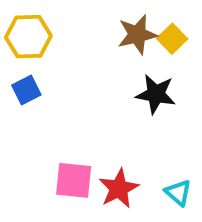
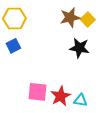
cyan triangle: (178, 193) -> (80, 100), moved, turned -32

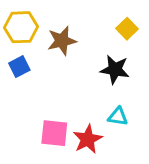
brown star: (70, 17) -> (62, 41), moved
cyan triangle: (80, 100) -> (118, 116), moved

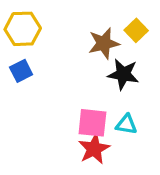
brown star: (62, 41) -> (104, 43), moved
pink square: (54, 133) -> (92, 123), moved

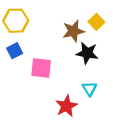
pink square: (92, 123) -> (41, 68), moved
cyan triangle: (126, 124) -> (90, 89), turned 49

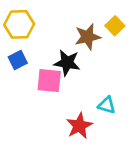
black star: (87, 53) -> (67, 63), moved
cyan triangle: (90, 89) -> (107, 105), turned -42

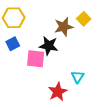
cyan triangle: (107, 105) -> (78, 77), turned 48

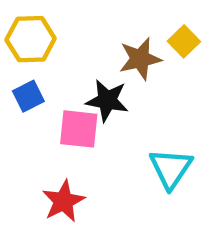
cyan triangle: (78, 77) -> (171, 168), size x1.5
red star: (58, 92) -> (63, 201), moved

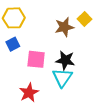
black star: (107, 100) -> (65, 60), moved
cyan triangle: (171, 168) -> (62, 77), moved

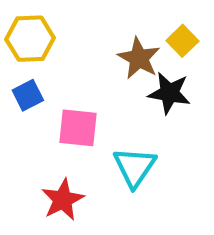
brown star: (64, 27) -> (139, 58), turned -30
black star: (65, 60) -> (169, 93), moved

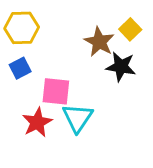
cyan triangle: (135, 167) -> (78, 118), moved
red star: (63, 200) -> (37, 122), moved

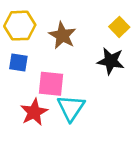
brown star: (99, 42) -> (62, 35), moved
blue square: (20, 68) -> (18, 62), turned 36

